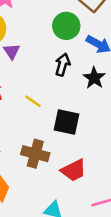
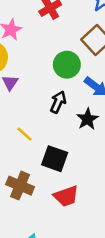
red trapezoid: (74, 170) -> (66, 196), moved

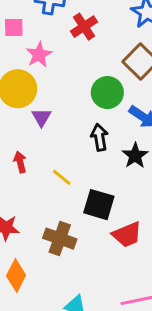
black arrow: (58, 102) -> (99, 137), turned -30
red trapezoid: (66, 196) -> (127, 235), moved

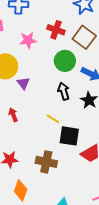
red cross: (84, 27) -> (56, 30), moved, turned -30
pink star: (39, 55) -> (28, 40), moved, turned 30
yellow line: (62, 177) -> (53, 119), moved

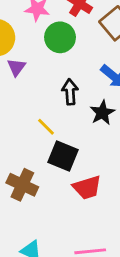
green circle: (65, 61) -> (60, 37), moved

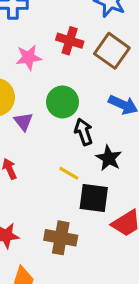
green circle: (60, 37) -> (63, 102), moved
black star: (102, 113) -> (109, 158), moved

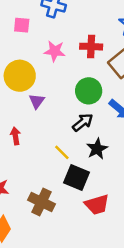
red cross: (70, 41) -> (91, 47), turned -30
green circle: (63, 102) -> (89, 91), moved
black arrow: (84, 132) -> (83, 122), turned 55

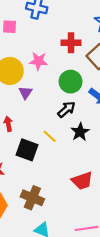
pink star: (55, 51) -> (38, 61), moved
black square: (76, 177) -> (27, 150), moved
brown cross: (41, 202) -> (32, 198), moved

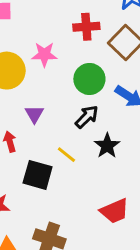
purple triangle: (26, 93) -> (34, 114), moved

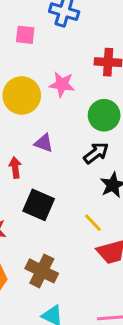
purple triangle: (34, 114) -> (44, 143), turned -48
yellow line: (66, 155) -> (93, 223), moved

